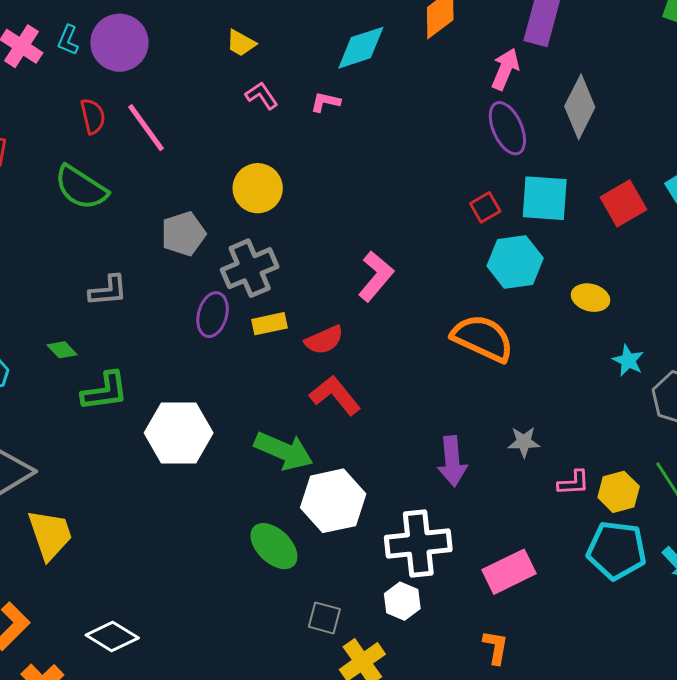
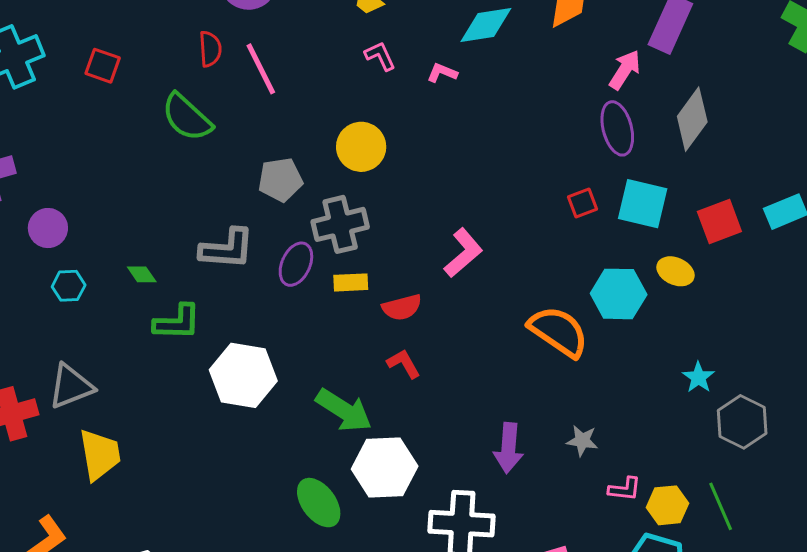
cyan hexagon: (515, 262) -> (619, 294), moved
gray L-shape: (108, 291) -> (227, 249), moved, size x1.4
yellow ellipse: (590, 298) -> (675, 271), moved
red L-shape: (335, 395) -> (404, 364), size x0.7

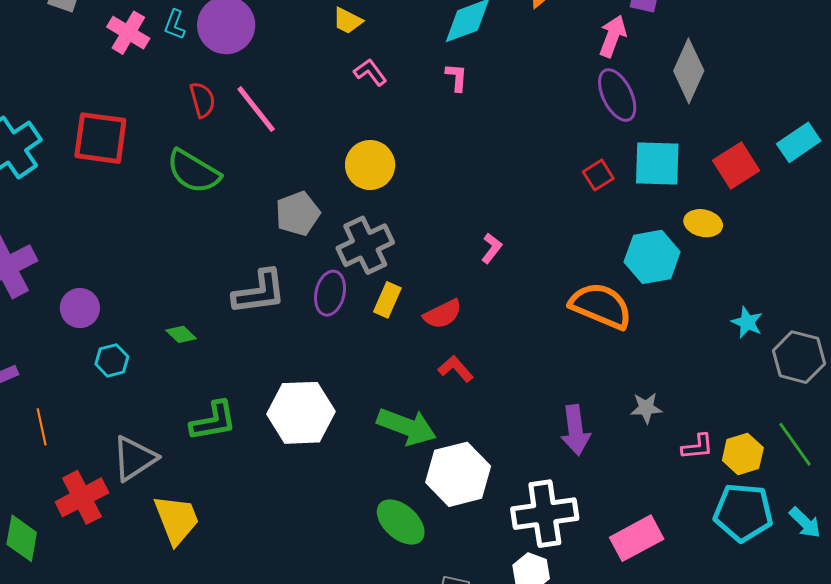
red square: (103, 66) -> (100, 138), size x1.6
pink L-shape: (442, 73) -> (457, 77), moved, turned 84
pink L-shape: (463, 253) -> (492, 248), size x0.6
yellow rectangle: (351, 282) -> (387, 300), turned -52
green L-shape: (177, 322) -> (213, 421), moved

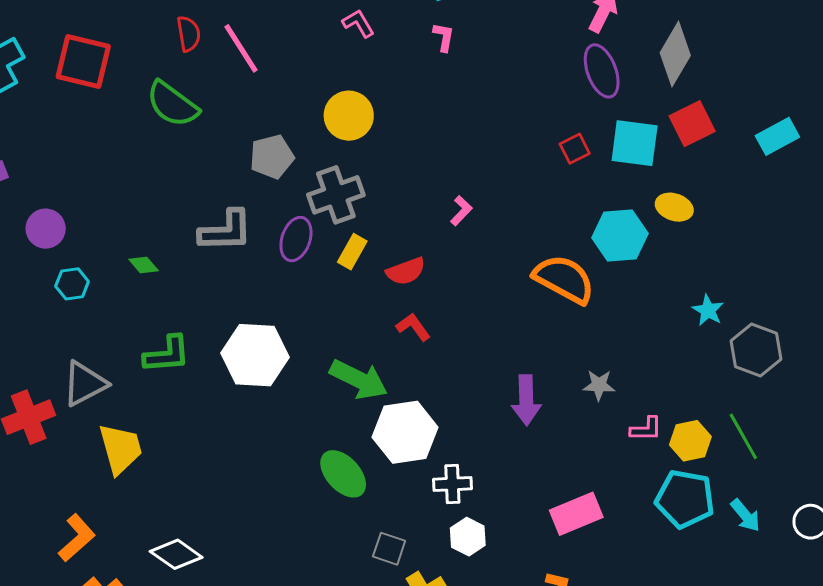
red square: (736, 165) -> (692, 124), moved
white cross: (545, 514) -> (452, 484), moved, size x0.6

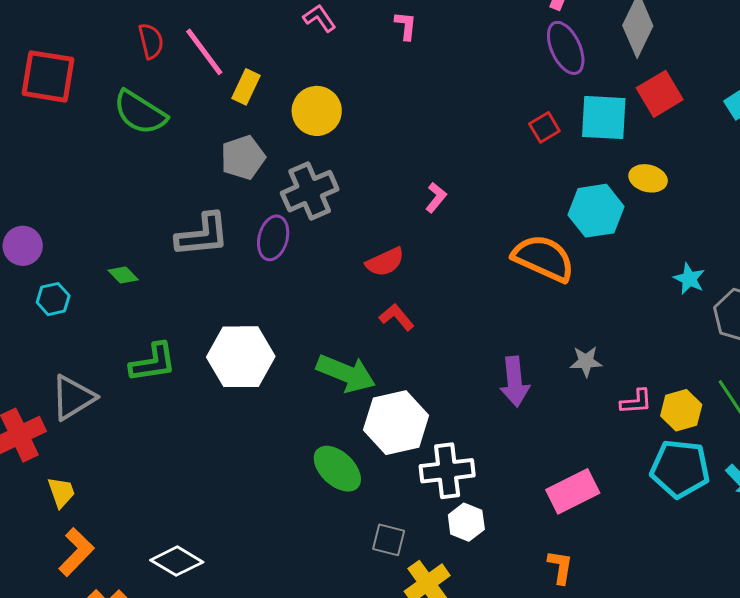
yellow rectangle: (352, 252) -> (246, 87), moved
yellow trapezoid: (120, 449) -> (61, 492), moved, size x0.6
white cross: (452, 484) -> (447, 471), size x1.4

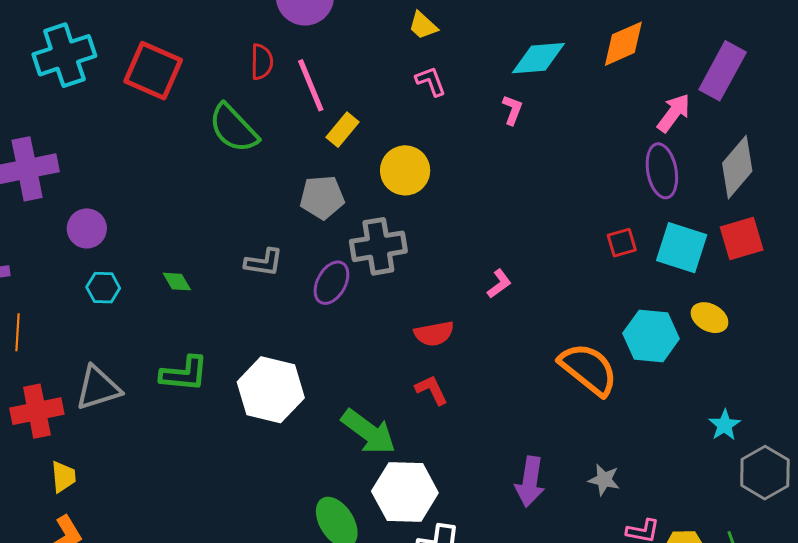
gray L-shape: (202, 235) -> (264, 262), size x0.7

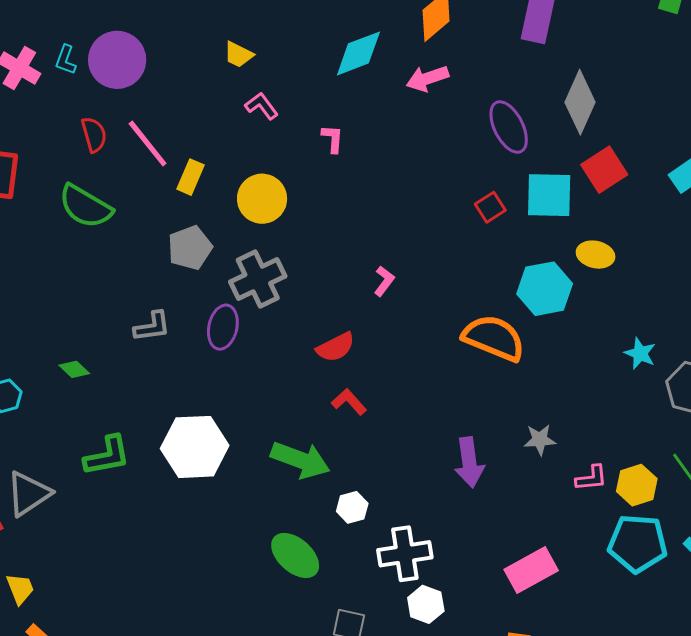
pink L-shape: (512, 110) -> (333, 139), moved
pink arrow: (674, 113) -> (427, 78), moved, turned -129
white hexagon: (405, 492) -> (352, 507), size x0.5

